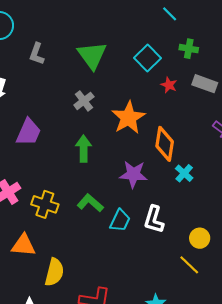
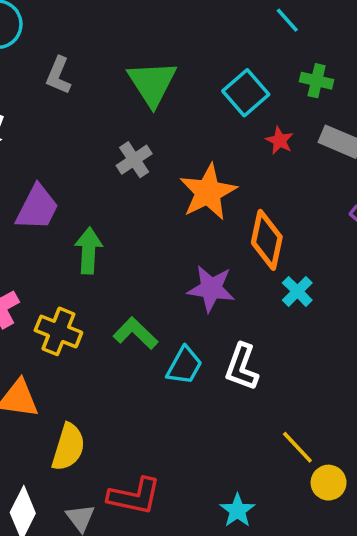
green arrow: (84, 149) -> (89, 251), moved
yellow circle: (200, 238) -> (329, 483), moved

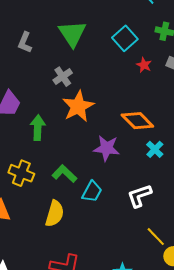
gray L-shape: (58, 75) -> (25, 42), moved
orange star: (208, 192) -> (78, 106), moved
orange diamond: (267, 240) -> (137, 121), turned -56
white L-shape: (242, 367) -> (139, 196), moved, turned 52
yellow semicircle: (68, 447) -> (55, 214), moved

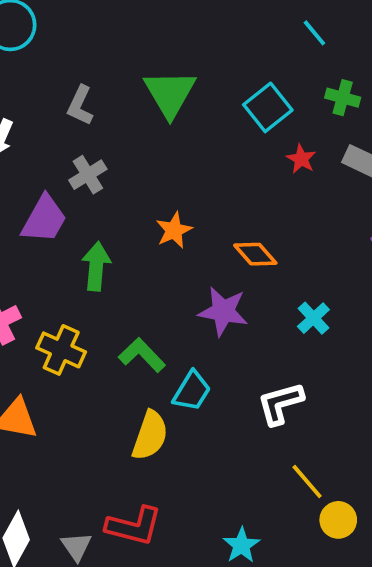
gray cross: (63, 77) -> (88, 175), moved
orange star: (78, 106) -> (174, 230), size x0.6
orange diamond: (137, 121) -> (255, 254), moved, size x0.7
yellow semicircle: (55, 214) -> (150, 435), moved

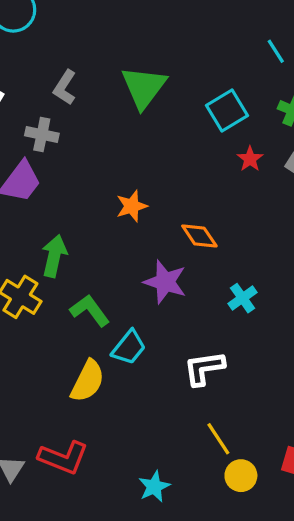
gray cross: (88, 175) -> (42, 134), moved, turned 36
green arrow: (96, 266) -> (54, 256), moved

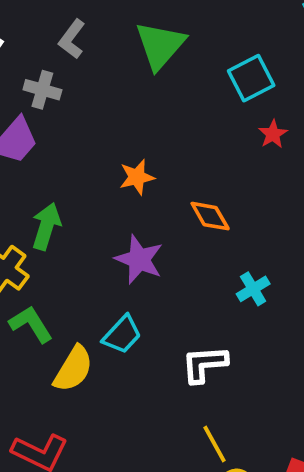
purple star: (165, 282) -> (139, 259), moved
green L-shape: (90, 311) -> (31, 324), moved

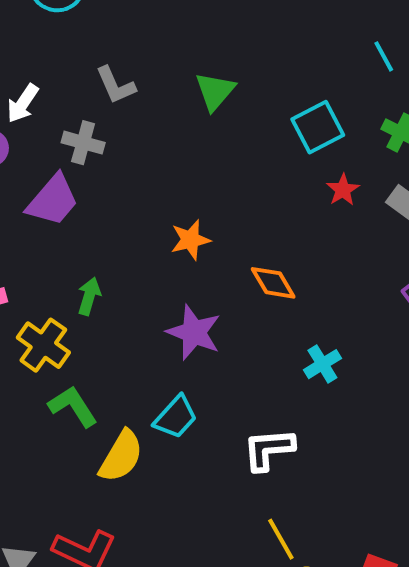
gray L-shape: (72, 39) -> (116, 85), turned -60
green triangle: (160, 45) -> (215, 91), size x0.7
green arrow: (46, 226) -> (89, 296), size x0.7

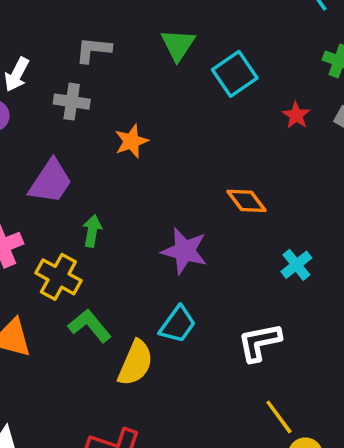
gray L-shape: (116, 85) -> (93, 50), turned 126
cyan square: (318, 127) -> (235, 74), moved
purple trapezoid: (53, 200) -> (50, 182), moved
orange star: (190, 240) -> (131, 141), moved

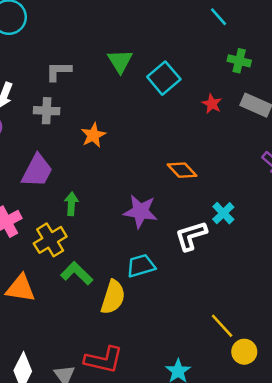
yellow cross: (58, 277) -> (50, 240), turned 36
cyan trapezoid: (178, 324) -> (141, 266), turned -136
white L-shape: (259, 342) -> (191, 236), moved

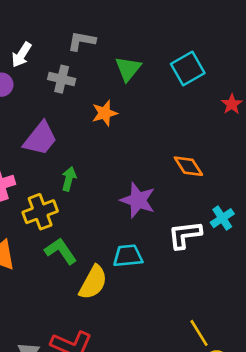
green triangle: (120, 61) -> (128, 69), moved

